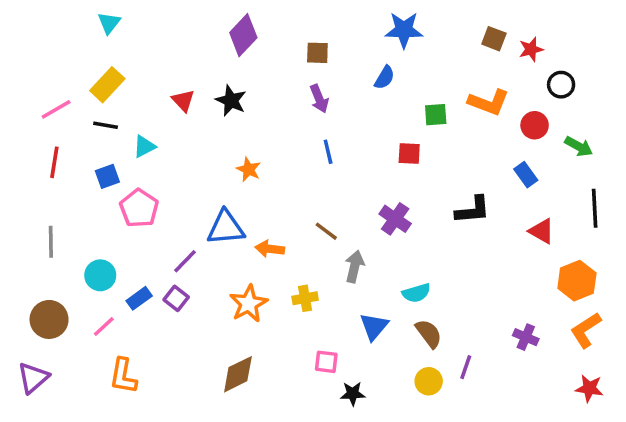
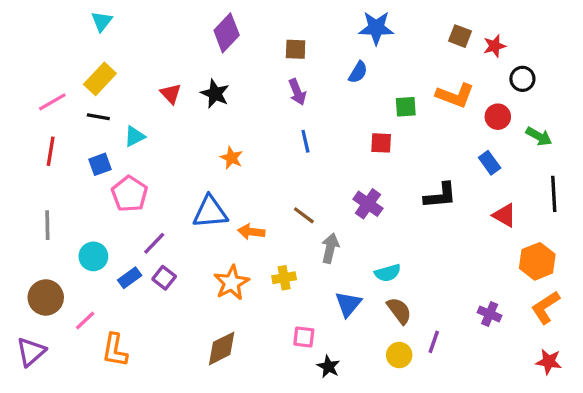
purple line: (185, 261) -> (154, 243), moved
pink line: (104, 327) -> (85, 321), moved
black star: (353, 394) -> (328, 367), turned 30

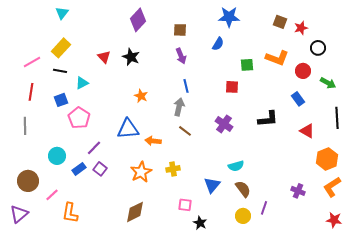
gray line: (47, 225) -> (25, 126), moved
gray arrow: (330, 248) -> (179, 107), moved

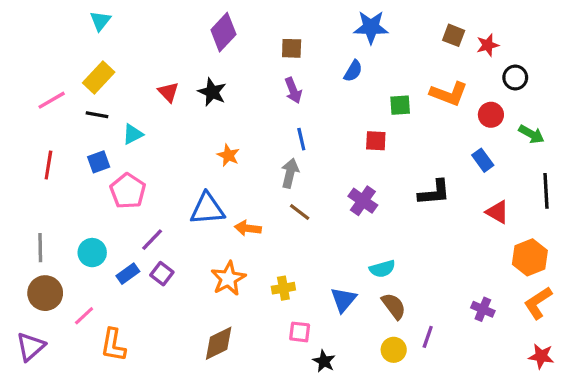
red line: (31, 92) -> (48, 165), moved
gray line: (25, 126) -> (40, 248), moved
yellow cross: (173, 169) -> (283, 288), moved

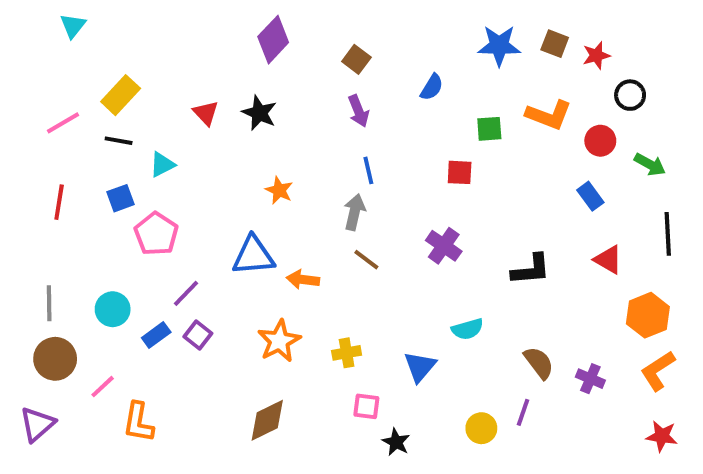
cyan triangle: (100, 21) -> (73, 26), moved
blue star: (371, 27) -> (499, 46), moved
brown square: (292, 48) -> (356, 59), turned 35
black L-shape: (434, 193) -> (531, 270), moved
brown semicircle: (394, 306) -> (539, 363), moved

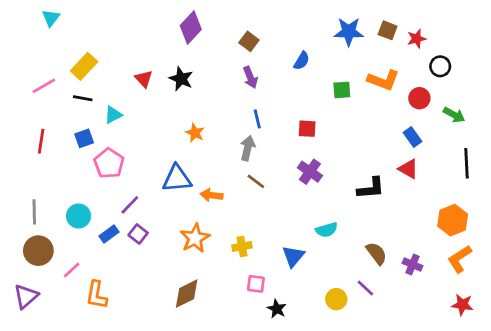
red square: (460, 172) -> (307, 129), moved
red triangle: (608, 260) -> (408, 169), moved
purple line: (523, 412) -> (365, 288), turned -66

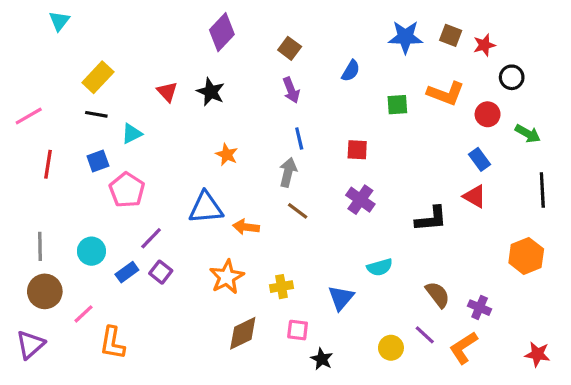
pink line: (44, 86) -> (29, 116), moved
orange L-shape: (460, 259) -> (463, 348), moved
brown diamond: (187, 294) -> (243, 333), moved

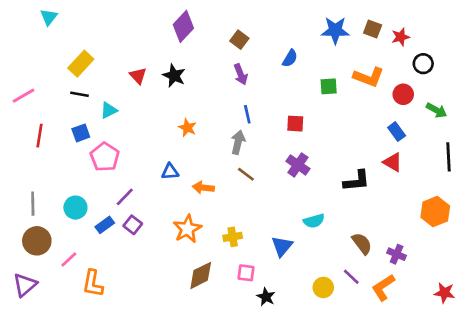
blue triangle: (206, 208) -> (170, 172), size x0.6

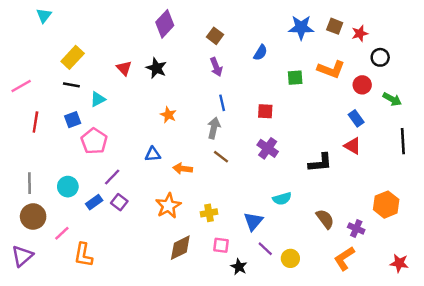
orange hexagon: (435, 212) -> (386, 205), moved
purple line: (351, 277) -> (265, 249), moved

